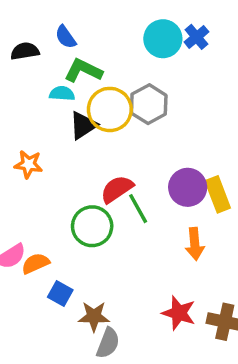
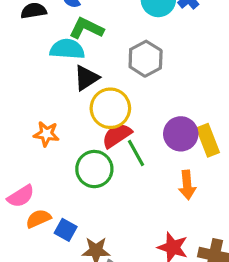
cyan semicircle: (62, 94) -> (67, 49), size x1.5
yellow circle: (110, 109) -> (110, 108), moved
orange star: (28, 164) -> (46, 134), moved
orange semicircle: (35, 263) -> (38, 219), moved

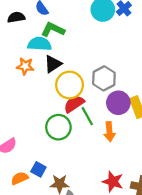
gray hexagon: (146, 59) -> (104, 78), moved
orange star: (46, 134) -> (25, 66), moved
orange arrow: (187, 185) -> (109, 132), moved
orange semicircle: (38, 219) -> (20, 178), moved

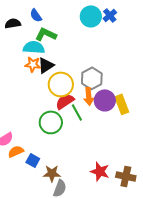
orange star: (25, 66) -> (33, 64), moved
orange arrow: (109, 132) -> (89, 96), moved
orange semicircle: (20, 178) -> (16, 151), moved

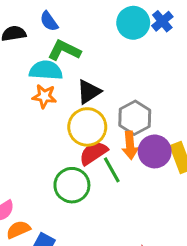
black triangle: (46, 65) -> (89, 92), moved

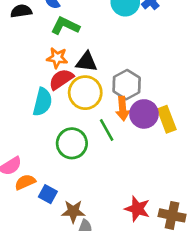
cyan semicircle: (46, 70) -> (42, 102), moved, turned 100
black triangle: (89, 92) -> (87, 62), turned 40
orange star: (44, 96) -> (57, 58), moved
red semicircle: (93, 153) -> (61, 79), moved

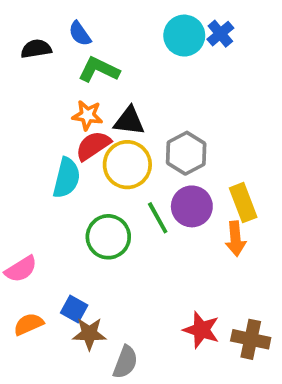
orange arrow: (123, 109) -> (236, 239), moved
purple circle: (144, 114) -> (192, 206), moved
orange semicircle: (25, 182) -> (29, 324), moved
brown star: (73, 211) -> (89, 334), moved

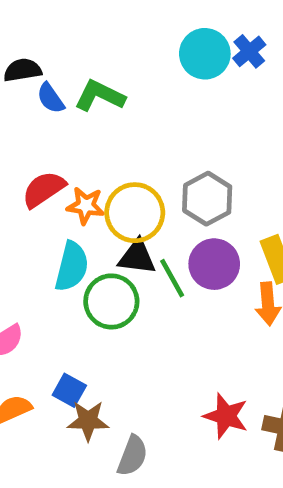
blue semicircle: (80, 34) -> (51, 98), moved
orange star: (87, 115) -> (86, 206), moved
black triangle: (129, 121) -> (137, 257), moved
red semicircle: (93, 146) -> (44, 189), moved
cyan semicircle: (67, 178) -> (72, 266), moved

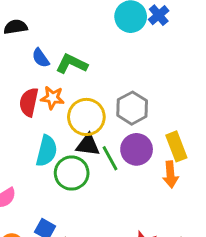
green L-shape: (100, 96) -> (72, 64), moved
blue semicircle: (51, 98) -> (41, 58), moved
red semicircle: (44, 189) -> (29, 102), turned -44
orange star: (86, 206) -> (52, 98), moved

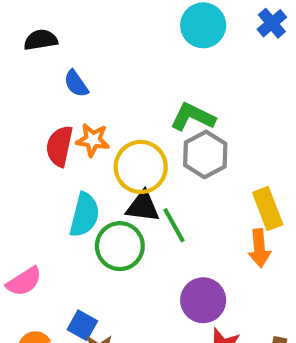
blue cross: (159, 15) -> (272, 23), moved
green L-shape: (72, 64) -> (193, 117), moved
purple circle: (137, 149) -> (203, 300), moved

